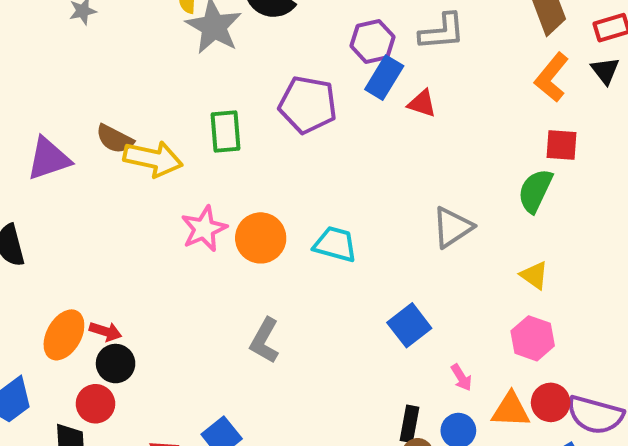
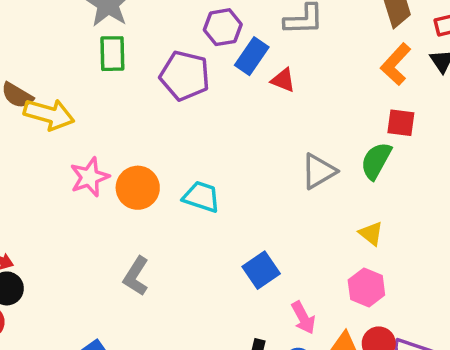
purple hexagon: (372, 41) -> (223, 27), moved
green rectangle: (225, 131) -> (112, 54), moved
gray triangle: (452, 227) -> (319, 171), moved
pink arrow: (461, 378) -> (303, 318), size x1.4

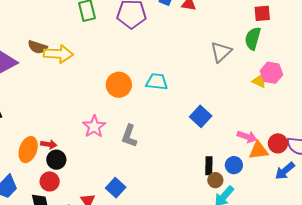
pink star: (90, 177) -> (94, 127), moved
pink hexagon: (366, 287) -> (271, 73), moved
pink arrow: (303, 318) -> (247, 137), moved, turned -30

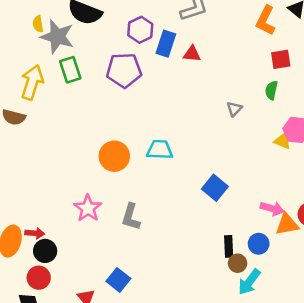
green semicircle: (253, 38) -> (271, 90), size x0.7
gray triangle: (221, 52) -> (234, 109), size x0.6
yellow arrow: (58, 54) -> (32, 82), moved, turned -72

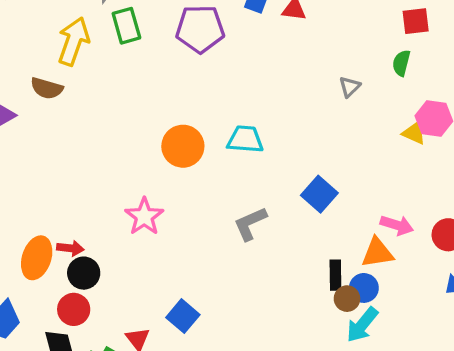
gray L-shape: (131, 217) -> (250, 224), moved, turned 48
orange triangle: (287, 224) -> (377, 253), moved
blue circle: (259, 244) -> (364, 288), moved

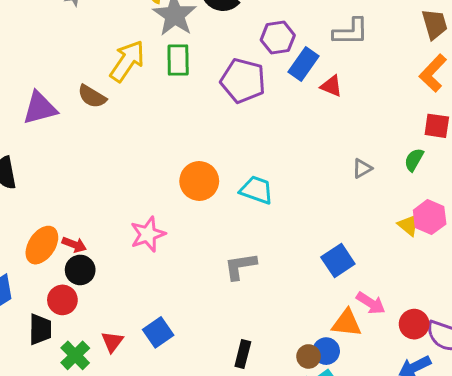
blue square: (319, 194) -> (338, 260), moved
black rectangle: (335, 275) -> (243, 354), moved

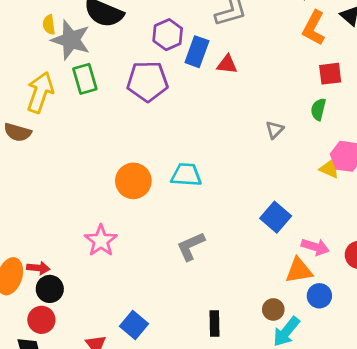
blue circle: (326, 351) -> (319, 296), moved

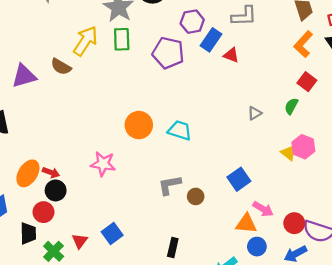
red square: (330, 74) -> (307, 82), turned 30
pink star: (101, 241) -> (103, 164), turned 30
brown circle: (273, 309) -> (196, 196), moved

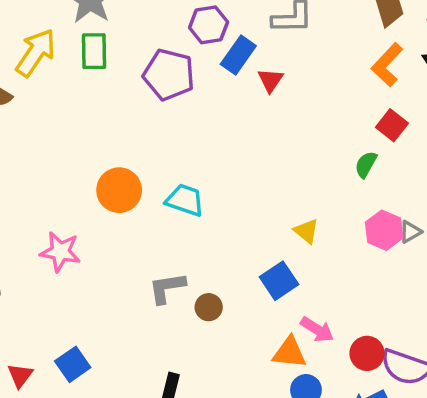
red triangle: (231, 55) -> (270, 80), turned 42
gray triangle: (255, 113) -> (410, 232), moved
yellow triangle: (289, 153) -> (306, 231), moved

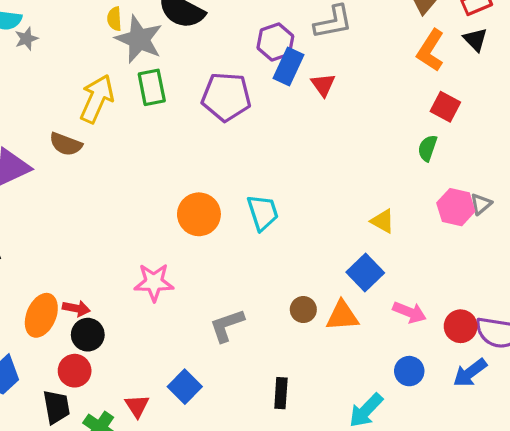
purple hexagon: (209, 25) -> (275, 42), moved
cyan trapezoid: (185, 200) -> (263, 213), turned 63
gray L-shape: (167, 288) -> (227, 325), moved
orange triangle: (289, 353) -> (342, 316), moved

